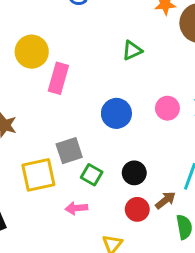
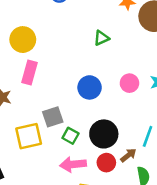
pink rectangle: (58, 78) -> (30, 73), moved
black circle: (134, 173) -> (104, 134), size x1.5
pink arrow: (76, 208) -> (73, 164), moved, size x1.5

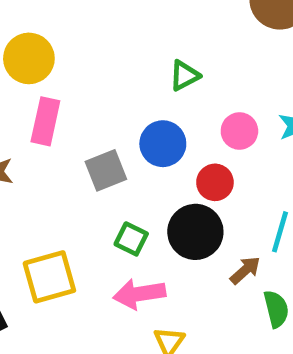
green triangle: (101, 38) -> (184, 76), moved
gray square: (53, 117) -> (106, 170), moved
yellow square: (29, 136) -> (49, 277), moved
red circle: (106, 163) -> (215, 182), moved

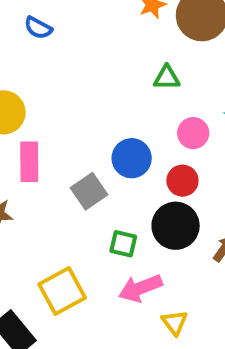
green triangle: (184, 76) -> (167, 78), moved, turned 40

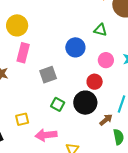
blue circle: (132, 158) -> (75, 47), moved
pink arrow: (140, 288) -> (46, 135), moved
yellow square: (62, 291) -> (22, 119), size x0.6

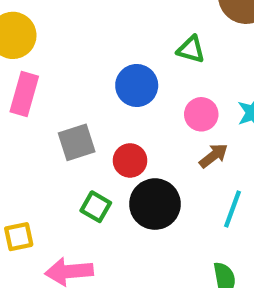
red circle: (95, 82) -> (130, 160), moved
brown arrow: (106, 120) -> (214, 156), moved

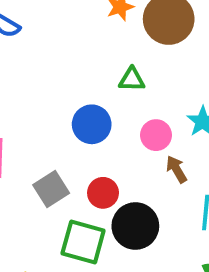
brown arrow: (214, 156) -> (177, 169), turned -68
green square: (96, 207) -> (83, 242), size x1.6

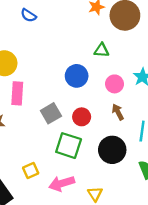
brown arrow: (177, 169) -> (118, 112), moved
black circle: (135, 226) -> (112, 150), moved

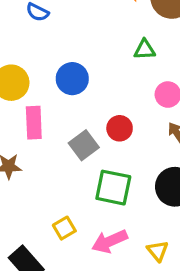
blue circle: (77, 76) -> (72, 79), moved
red circle: (82, 117) -> (120, 128), moved

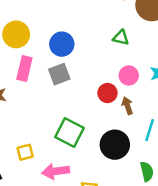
red circle: (120, 128) -> (107, 93), moved
gray square: (84, 145) -> (59, 74), moved

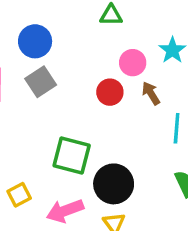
brown arrow: (127, 106) -> (151, 93), moved
black circle: (115, 145) -> (114, 184), moved

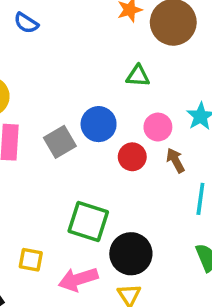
blue circle: (35, 41) -> (99, 124), moved
yellow square: (19, 195) -> (31, 260), turned 35

